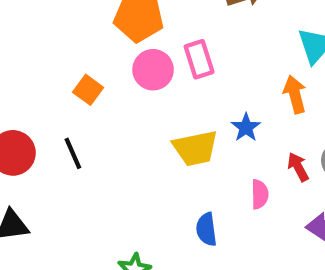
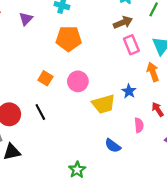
pink rectangle: (199, 59) -> (131, 45), moved
pink circle: (153, 70) -> (78, 81), moved
blue semicircle: (206, 229) -> (113, 146), turned -42

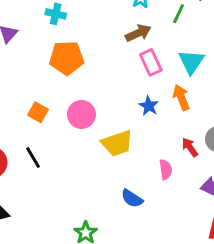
blue star: (129, 91) -> (149, 106), moved

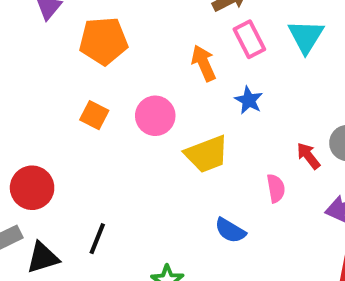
orange pentagon: (67, 58) -> (103, 41), moved
orange arrow: (181, 97) -> (204, 63), moved
black line: (33, 158) -> (97, 239), moved, turned 55

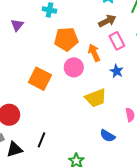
orange pentagon: (103, 41) -> (66, 39), moved
orange square: (94, 115) -> (40, 79), size x1.6
pink circle: (155, 116) -> (74, 67), moved

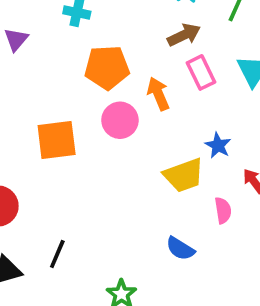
blue star: (117, 71) -> (218, 145), moved
orange square: (40, 79) -> (57, 140), turned -35
yellow trapezoid: (96, 98) -> (184, 175), moved

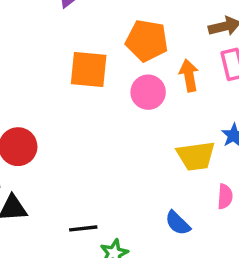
orange square: (57, 140) -> (89, 70), moved
black line: (57, 254) -> (83, 228), moved, turned 48

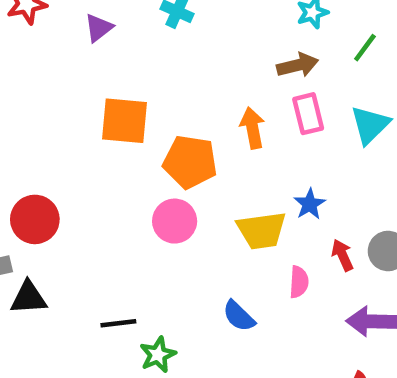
orange pentagon: (147, 41) -> (190, 162), moved
pink circle: (148, 92) -> (175, 221), moved

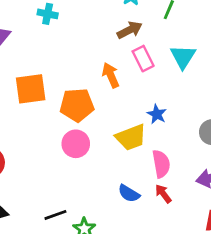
red arrow: (342, 255) -> (163, 194), moved
pink semicircle: (299, 282) -> (161, 164), size x1.4

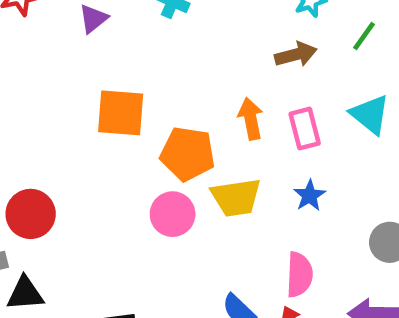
cyan triangle: (183, 57) -> (370, 114), turned -36
pink rectangle: (143, 59) -> (305, 129), moved
yellow trapezoid: (131, 137) -> (236, 197), moved

